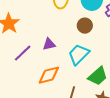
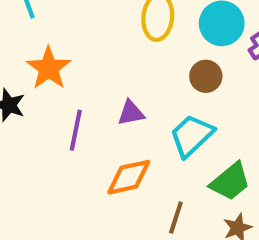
purple line: (23, 53) -> (76, 130), turned -36

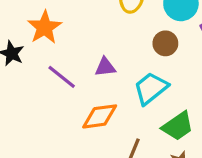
purple line: (76, 130) -> (62, 77), turned -68

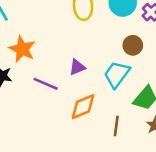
brown circle: (165, 43) -> (133, 45), moved

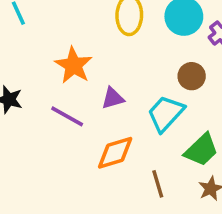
orange star: (22, 49) -> (74, 65), moved
brown line: (116, 126) -> (158, 184), turned -30

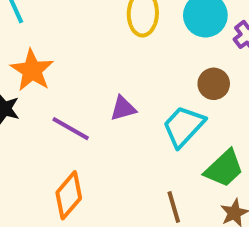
orange star: (74, 65) -> (32, 70), moved
orange diamond: (115, 153) -> (69, 195), moved, turned -33

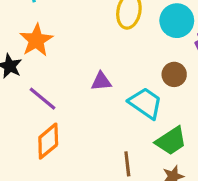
cyan trapezoid: (184, 126) -> (145, 103), turned 72
purple line: (71, 129) -> (42, 99), moved

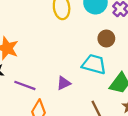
purple triangle: (101, 81) -> (64, 83), moved

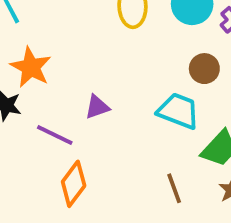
purple triangle: (64, 83) -> (97, 107), moved

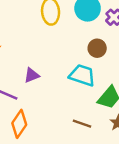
brown line: (174, 188) -> (82, 124), turned -48

